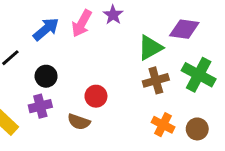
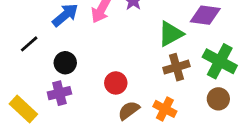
brown semicircle: (79, 122) -> (129, 110), moved, turned 125
orange cross: (163, 125) -> (165, 109), moved
brown circle: (197, 129) -> (218, 99), moved

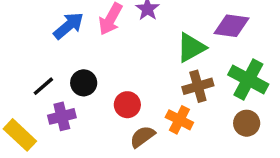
black line: (29, 44) -> (43, 86), moved
black circle: (65, 63) -> (84, 83), moved
orange cross: (165, 109) -> (179, 120), moved

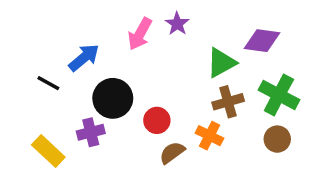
blue arrow: (69, 26) -> (84, 58), moved
black circle: (84, 83) -> (113, 98), size x1.5
black line: (43, 86) -> (48, 83), moved, turned 70

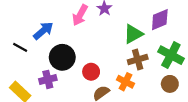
purple diamond: (262, 41) -> (160, 20), turned -30

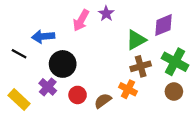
blue arrow: (43, 31) -> (43, 36), turned -145
red circle: (91, 72) -> (78, 95), moved
purple cross: (48, 79) -> (48, 87), turned -35

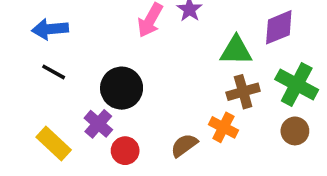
blue arrow: (43, 36) -> (50, 29), moved
green triangle: (136, 40) -> (236, 51), turned 30
red circle: (78, 95) -> (125, 151), moved

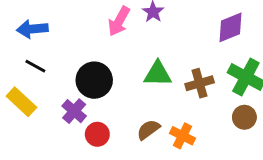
green triangle: (236, 51) -> (158, 74), moved
orange cross: (223, 127) -> (182, 136), moved
yellow rectangle: (54, 143) -> (21, 102), moved

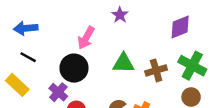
pink arrow: (119, 21) -> (86, 38), moved

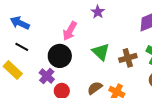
blue arrow: (26, 28) -> (20, 23), turned 30
green triangle: (123, 63) -> (101, 52), turned 42

